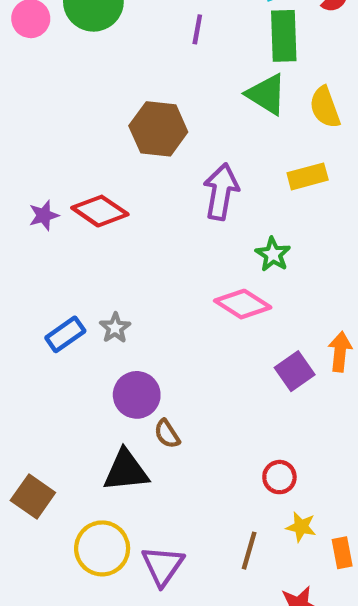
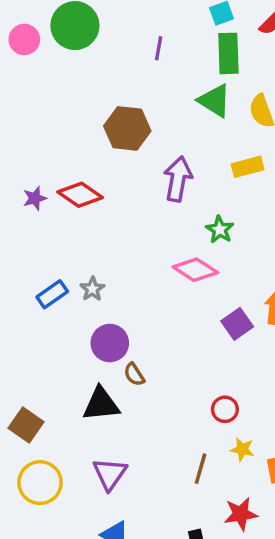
yellow circle: (102, 548) -> (40, 483), moved
purple triangle: (163, 566) -> (110, 474), moved

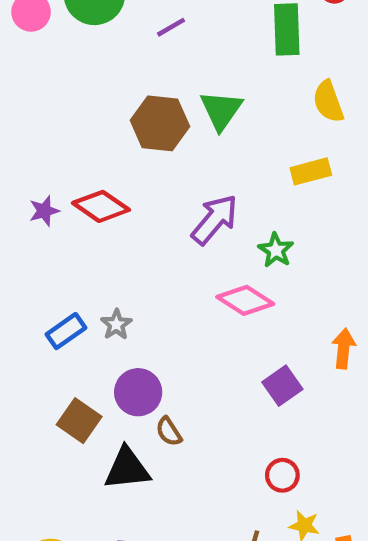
purple line: (159, 48) -> (171, 27), moved, turned 50
green triangle: (214, 101) -> (221, 110), moved, turned 33
purple arrow: (178, 179) -> (215, 220), moved, turned 30
purple square: (237, 324) -> (282, 386), moved
brown square: (26, 425) -> (79, 421), moved

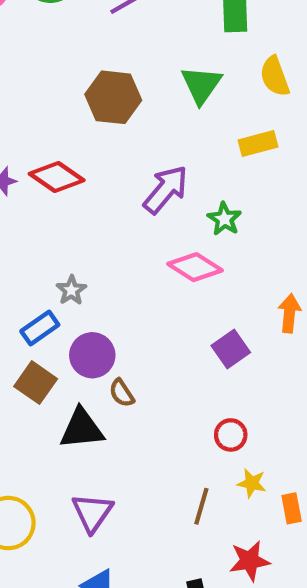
green triangle: (221, 110) -> (201, 85), moved
blue rectangle: (66, 331) -> (40, 328), moved

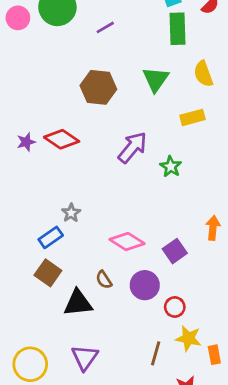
pink diamond: (195, 267) -> (127, 242), moved
purple circle: (92, 355) -> (145, 285), moved
yellow star: (252, 483) -> (188, 338), size x1.4

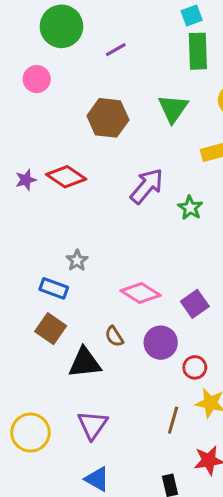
pink circle: (18, 18) -> (37, 79), moved
blue rectangle: (51, 237) -> (54, 288), turned 55

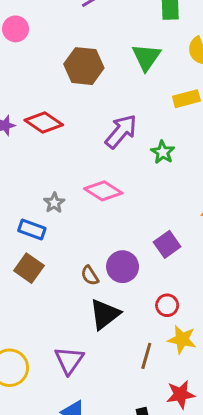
pink diamond: (141, 293) -> (103, 191), moved
purple circle: (161, 343) -> (123, 267), moved
black triangle: (85, 363) -> (105, 314), moved, turned -32

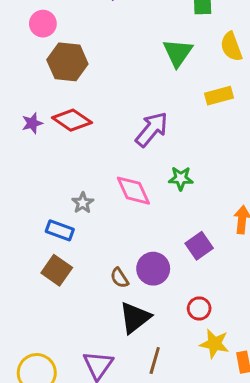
brown hexagon: (84, 66) -> (67, 62), moved
green star: (163, 152) -> (181, 178), moved, turned -30
pink diamond: (103, 191) -> (133, 191), turned 33
brown line: (146, 356) -> (155, 361), moved

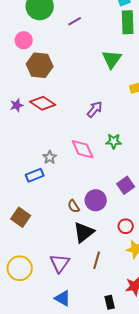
purple arrow: (152, 129) -> (95, 109), size x0.7
blue rectangle: (60, 230) -> (35, 175), turned -42
brown square: (57, 270) -> (21, 217), moved

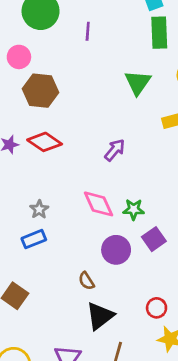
purple line: (75, 21) -> (88, 31), turned -56
green star: (114, 141) -> (134, 209), moved
gray star: (50, 157) -> (39, 209), moved
purple square: (126, 185) -> (154, 239), moved
purple circle: (96, 200) -> (116, 250), moved

